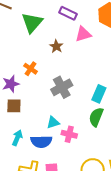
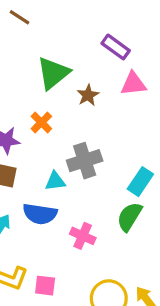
green triangle: (32, 23) -> (53, 73), moved
cyan triangle: (53, 122) -> (55, 181), moved
blue semicircle: (41, 142) -> (40, 214), moved

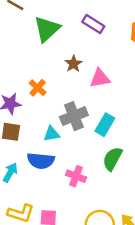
green triangle: (53, 73) -> (47, 29), moved
pink triangle: (133, 84) -> (100, 78), moved
cyan rectangle: (140, 182) -> (105, 125), moved

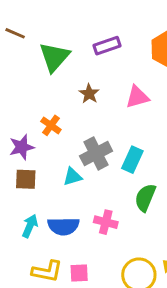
purple rectangle: (93, 24) -> (107, 46), turned -45
pink triangle: (100, 78) -> (137, 97), moved
blue semicircle: (41, 161) -> (63, 226), moved

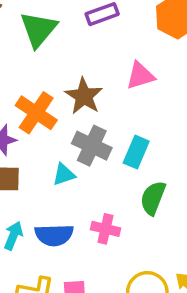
brown star: (89, 94) -> (84, 96), moved, size x1.5
orange cross: (51, 125) -> (36, 113), size x1.6
gray cross: (96, 153) -> (92, 146), turned -36

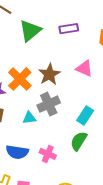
pink triangle: (140, 76) -> (84, 68), turned 30
gray cross: (92, 146) -> (49, 104), turned 30
cyan rectangle: (136, 152) -> (85, 115), moved

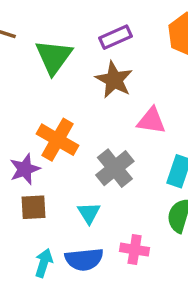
pink triangle: (84, 68) -> (151, 121), moved
brown star: (49, 74) -> (114, 80), moved
cyan triangle: (29, 118) -> (89, 213), moved, turned -40

